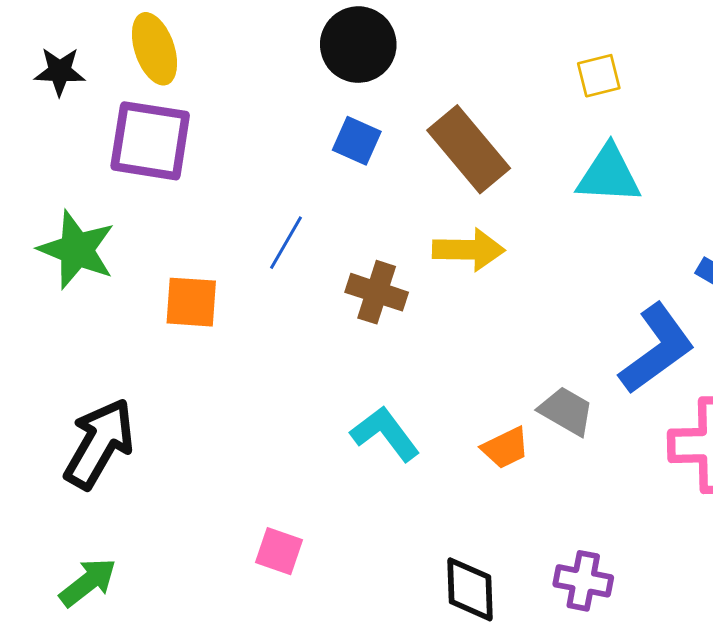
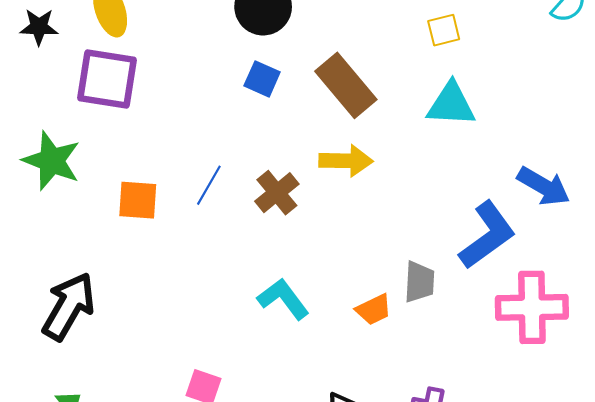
blue line: (286, 243) -> (209, 185), moved
brown cross: (377, 292) -> (277, 193), turned 33
gray trapezoid: (566, 411) -> (419, 282), turned 63

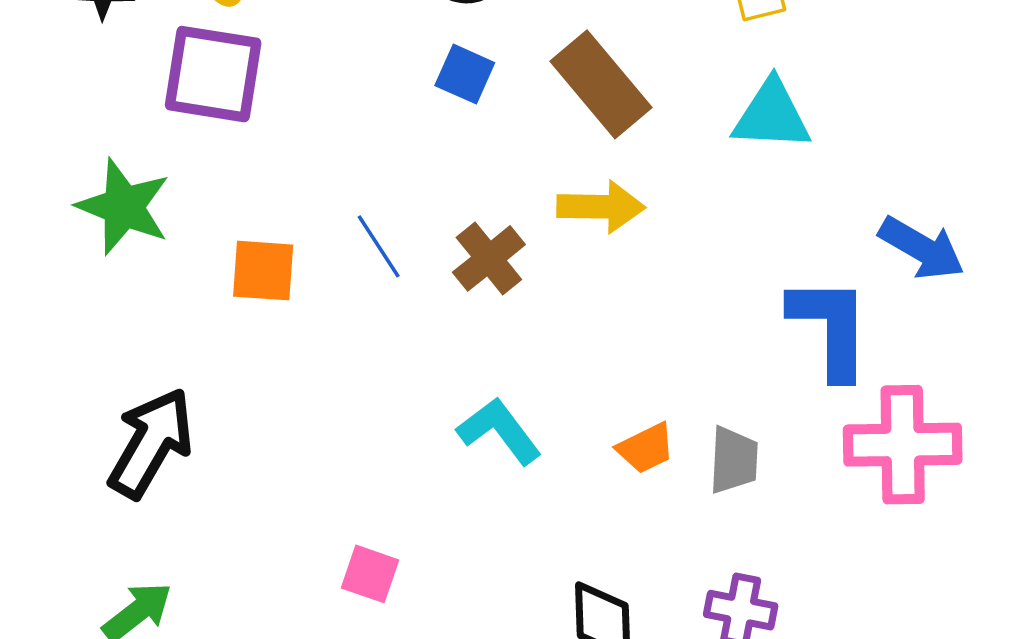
blue line: (209, 185) -> (379, 246), turned -63
blue L-shape: (487, 235) -> (830, 327), turned -54
gray trapezoid: (419, 282) -> (734, 460), moved

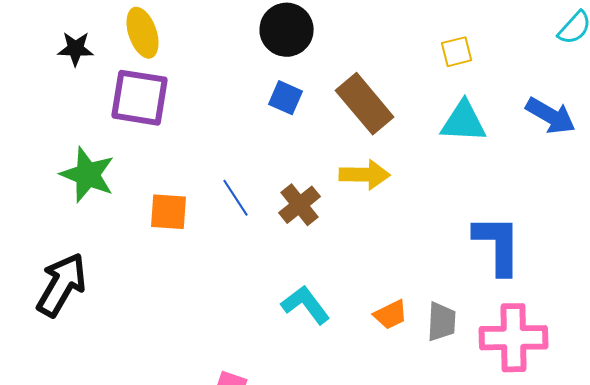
blue arrow: (922, 248) -> (551, 116), moved
black arrow: (151, 443) -> (62, 285), moved
pink cross: (903, 445) -> (514, 338), moved

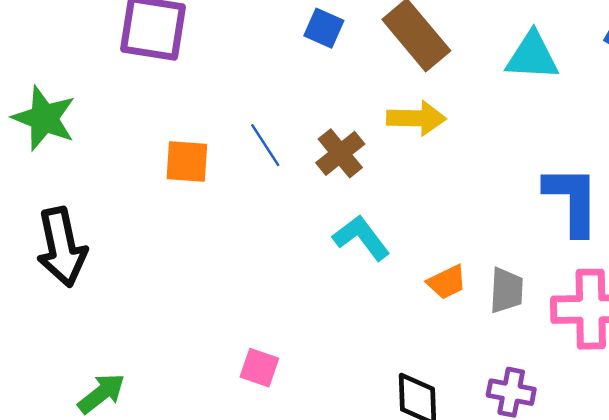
green star: (88, 175) -> (44, 118), moved
black arrow: (62, 285) -> (62, 247), turned 138
cyan L-shape: (306, 305) -> (361, 238), moved

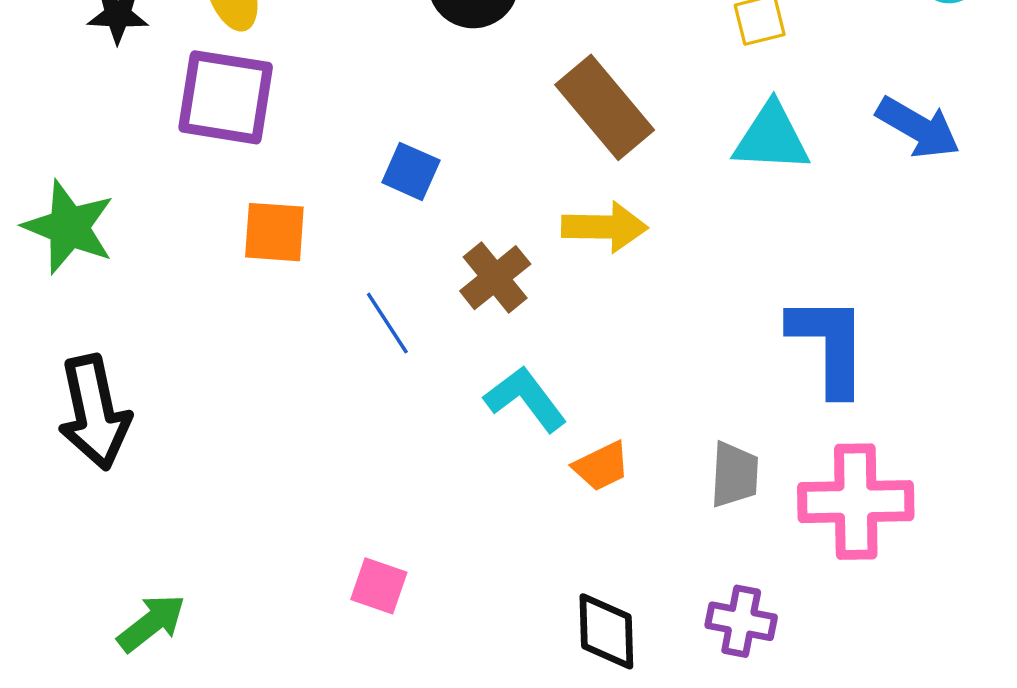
blue square: (324, 28) -> (411, 171), moved
blue line: (265, 145) -> (387, 323), moved
orange square: (187, 162) -> (274, 232), moved
orange trapezoid: (447, 282) -> (601, 466), moved

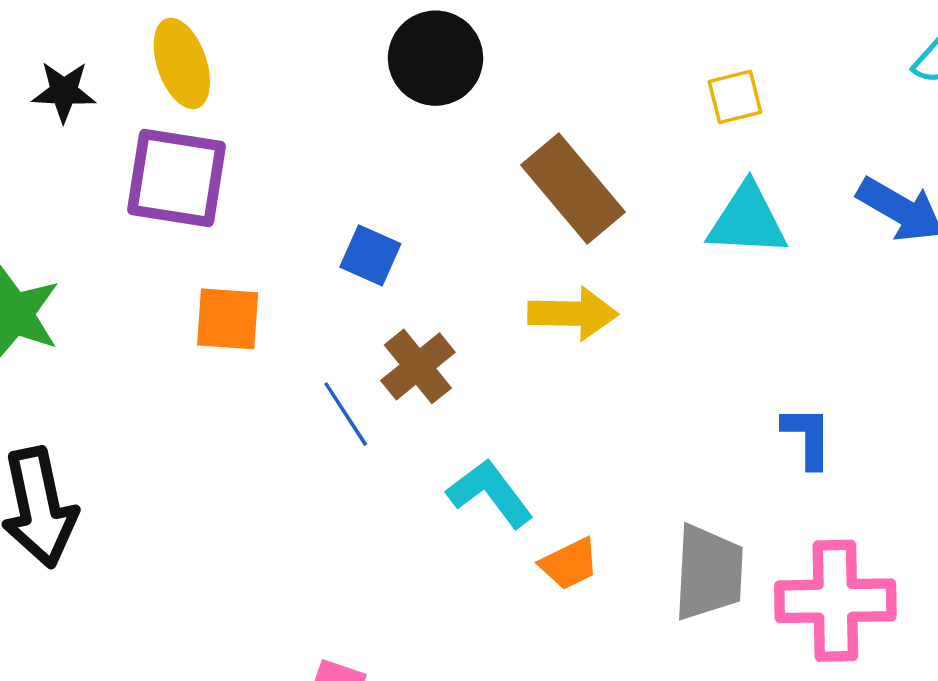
brown cross: (495, 278) -> (418, 366), moved
blue L-shape: (829, 345) -> (807, 437), size x0.6
gray trapezoid: (734, 475) -> (709, 573), size x1.4

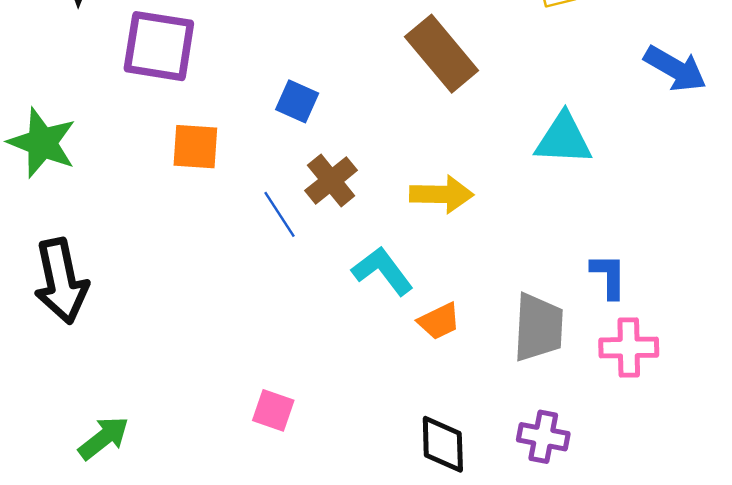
cyan triangle: (747, 220) -> (563, 139), moved
yellow arrow: (573, 314) -> (442, 194), moved
blue L-shape: (807, 437) -> (609, 276), moved
pink cross: (835, 601) -> (629, 348), size x0.7

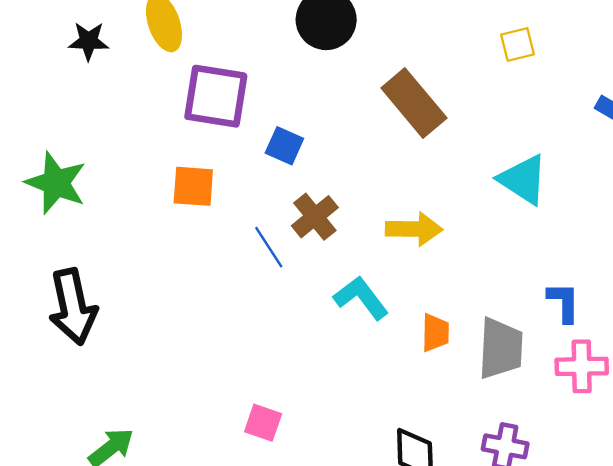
purple square: (159, 46) -> (216, 96), moved
cyan triangle: (563, 139) -> (523, 180), turned 30
orange trapezoid: (439, 321) -> (435, 333), moved, turned -63

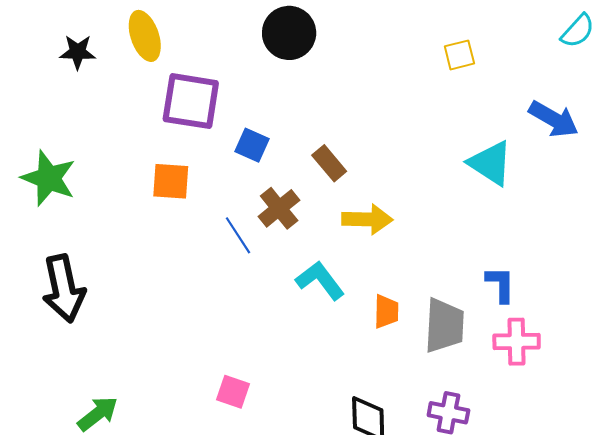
brown rectangle: (414, 103) -> (329, 163), moved, size x0.6
cyan triangle: (523, 180) -> (490, 163), moved

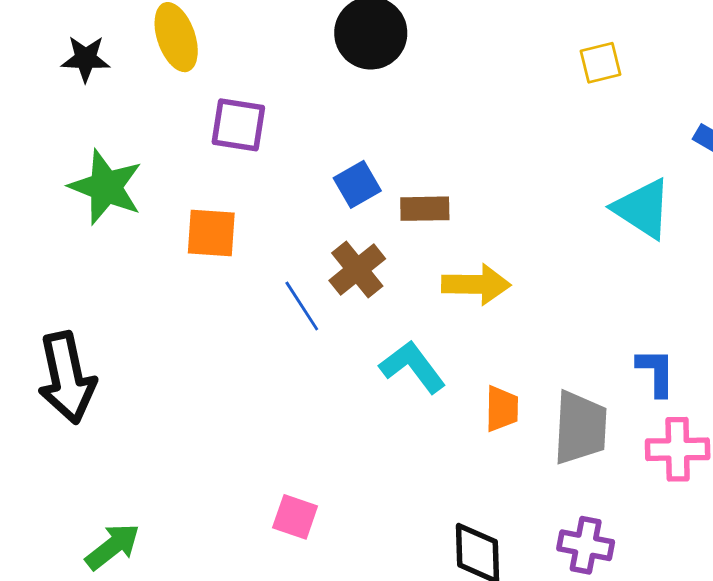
purple square: (191, 101) -> (238, 125), size x0.7
blue square: (252, 145) -> (357, 184), moved, turned 36
brown rectangle: (329, 163) -> (425, 209), turned -51
green star: (49, 178) -> (106, 187), moved

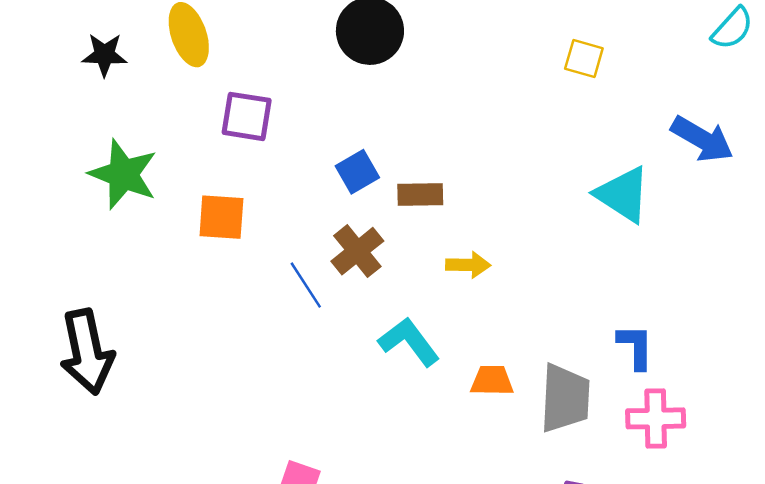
yellow square: (601, 63) -> (584, 59), turned 30
yellow arrow: (476, 284) -> (468, 265), size x0.7
orange trapezoid: (502, 409) -> (492, 381), turned -90

